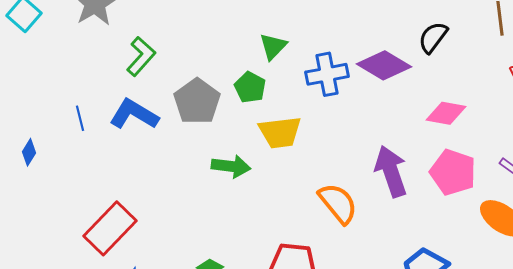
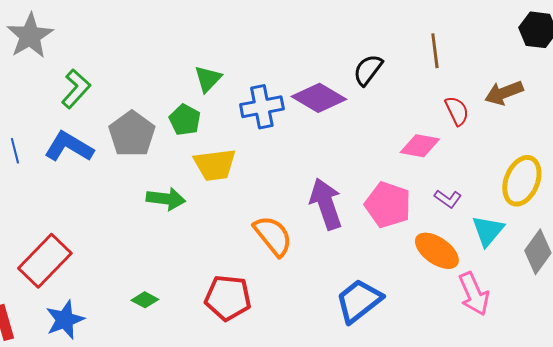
pink diamond: (446, 113) -> (420, 146), moved

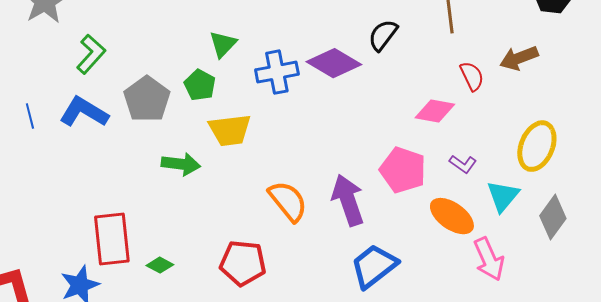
purple arrow: (326, 204) -> (348, 200), moved
red rectangle: (45, 261) -> (112, 239), moved, turned -50

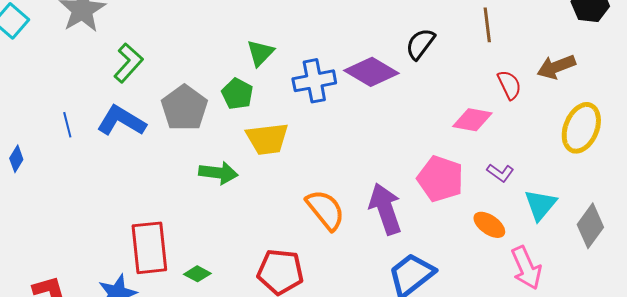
yellow ellipse: (537, 146) -> (581, 128), moved
orange ellipse: (452, 216) -> (489, 225), size x0.7

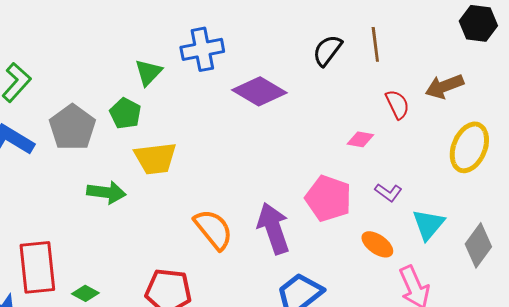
black semicircle: (420, 44) -> (327, 50), moved
blue cross: (314, 81) -> (202, 49), moved
pink diamond: (472, 120) -> (360, 139), size x0.7

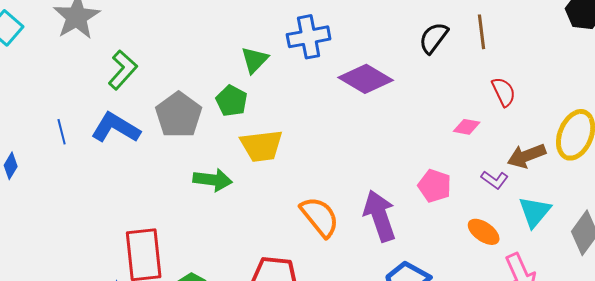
brown arrow: (444, 86) -> (527, 156), moved
pink pentagon: (328, 198) -> (435, 186), size x0.7

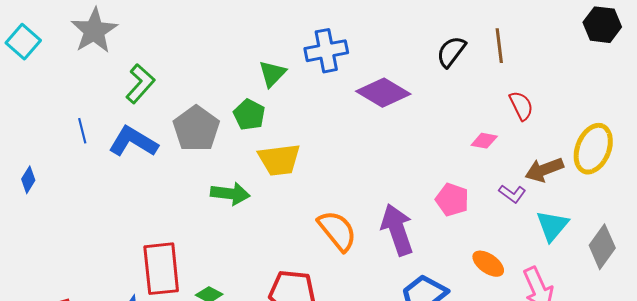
blue line: (62, 132) -> (82, 131), moved
orange ellipse: (484, 232) -> (488, 264), moved

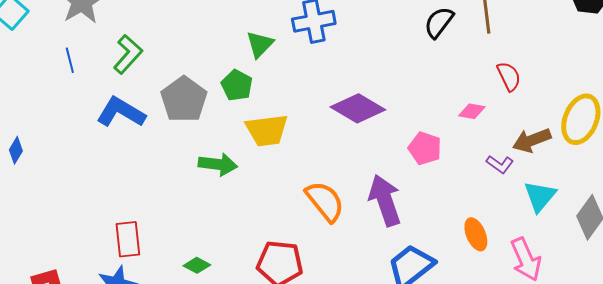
purple diamond: (383, 93) -> (358, 108), moved
blue line: (82, 131) -> (70, 60), moved
pink pentagon: (452, 200) -> (425, 148), moved
orange ellipse: (488, 264) -> (476, 234), turned 32
red rectangle: (161, 269) -> (128, 239), moved, size x0.7

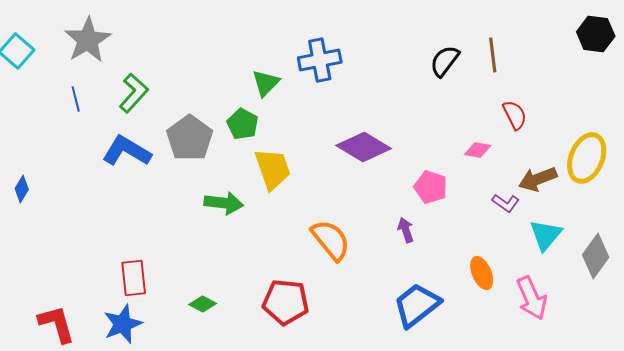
yellow trapezoid: (267, 130) -> (273, 169), turned -102
purple arrow: (385, 200) -> (406, 230), moved, size x0.5

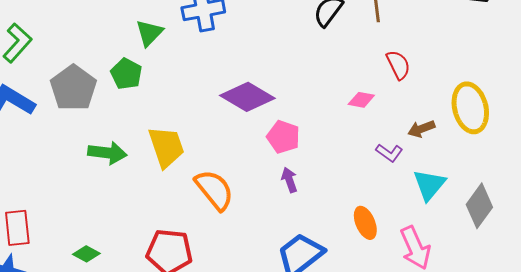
yellow ellipse: (587, 158) -> (470, 108), turned -36
yellow trapezoid: (273, 169) -> (166, 147), moved
brown arrow: (538, 179) -> (421, 129), size x0.7
pink pentagon: (431, 187) -> (283, 137), moved

